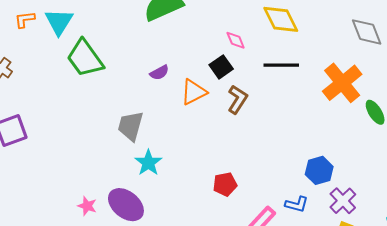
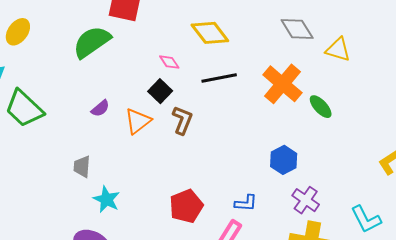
gray trapezoid: (131, 126) -> (82, 167), size x0.7
blue hexagon: (319, 170) -> (284, 160), moved
red pentagon: (225, 184) -> (186, 206), size x1.4
blue L-shape: (297, 204) -> (246, 203), moved

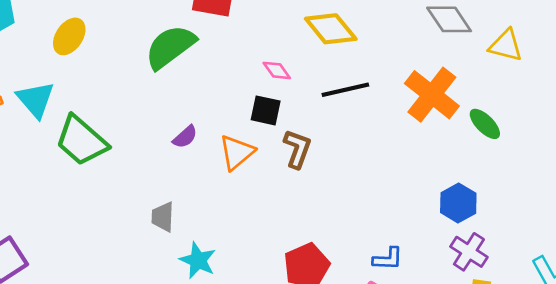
black square: (160, 91) -> (266, 110), turned -30
blue hexagon: (284, 160) -> (458, 203), moved

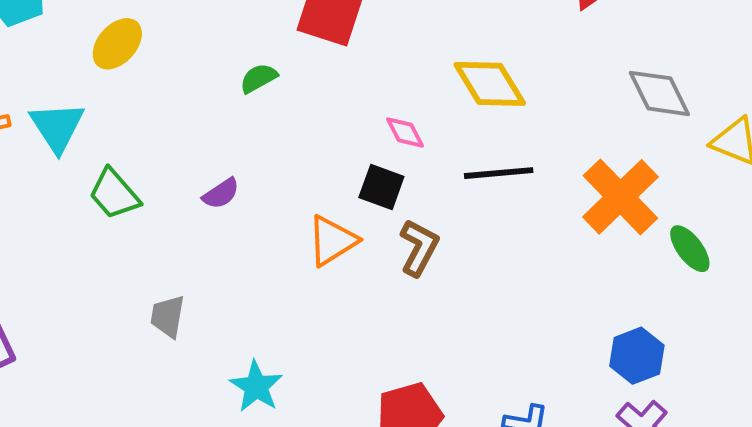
green semicircle: (170, 47) -> (259, 78), size x0.5
purple semicircle: (185, 137) -> (221, 194), moved
green trapezoid: (81, 141) -> (114, 194), size x0.7
gray trapezoid: (163, 217) -> (168, 316), moved

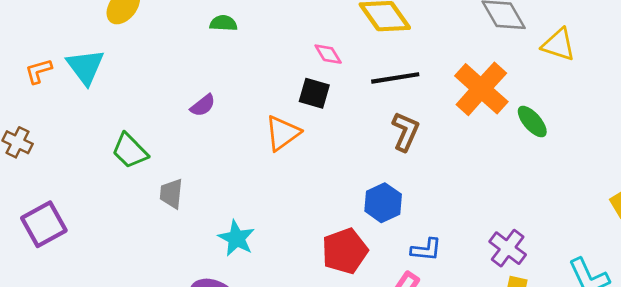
green semicircle: (259, 78) -> (223, 23), turned 36
green trapezoid: (114, 194) -> (130, 151), moved
brown L-shape: (419, 248) -> (405, 131), moved
blue hexagon: (637, 356) -> (383, 203), moved

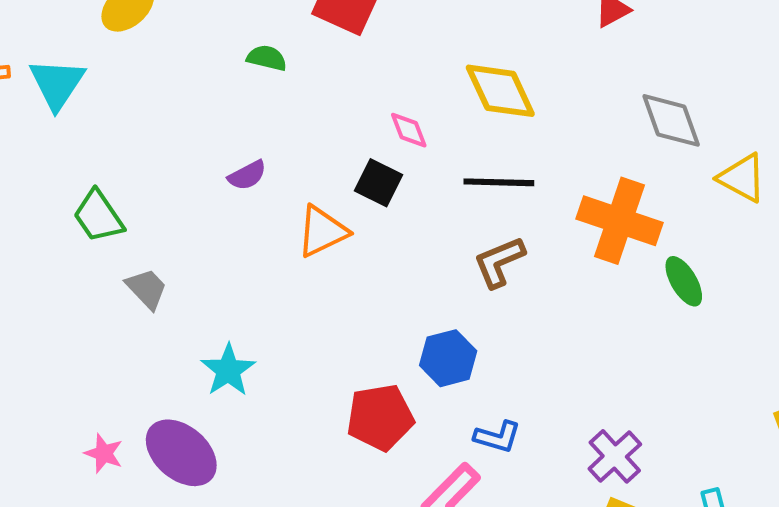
orange cross: (481, 89) -> (619, 221), turned -34
purple semicircle: (203, 105) -> (247, 175), moved
brown L-shape: (405, 131) -> (499, 262), turned -147
gray trapezoid: (171, 194) -> (147, 289), turned 120

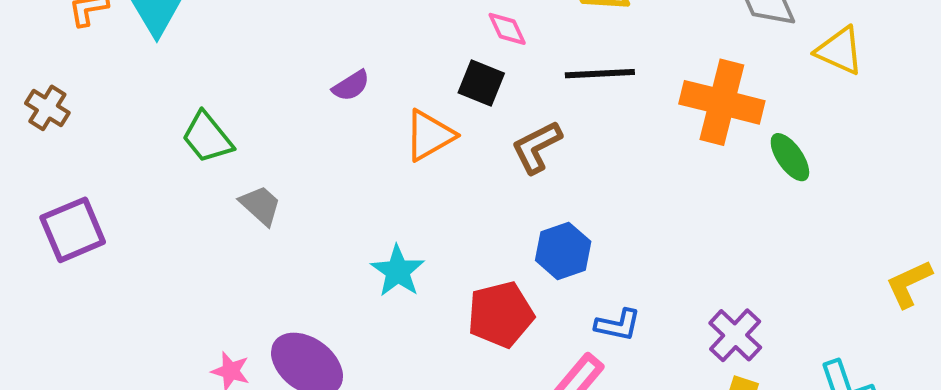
brown L-shape: (499, 262) -> (537, 147), moved
cyan star: (228, 370) -> (398, 271), moved

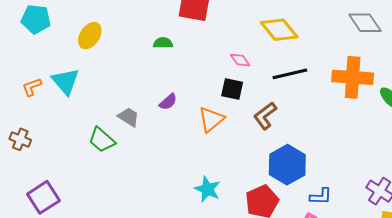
gray trapezoid: (260, 205) -> (128, 117), moved
blue hexagon: (563, 251) -> (287, 165), size x1.4

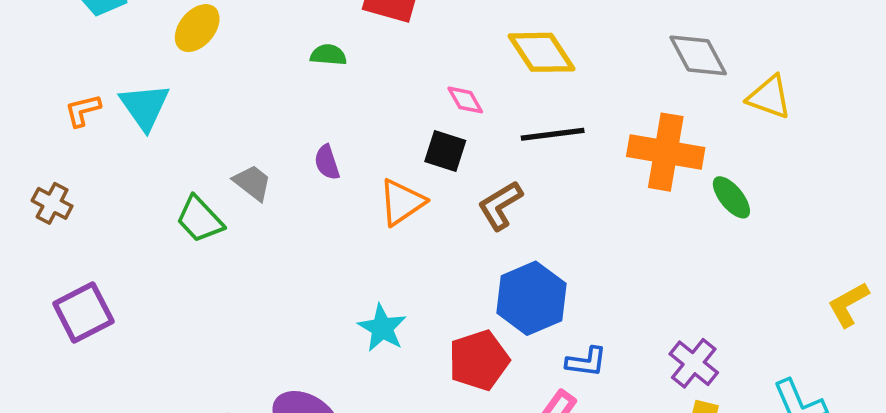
purple semicircle: (168, 102) -> (327, 162), turned 108

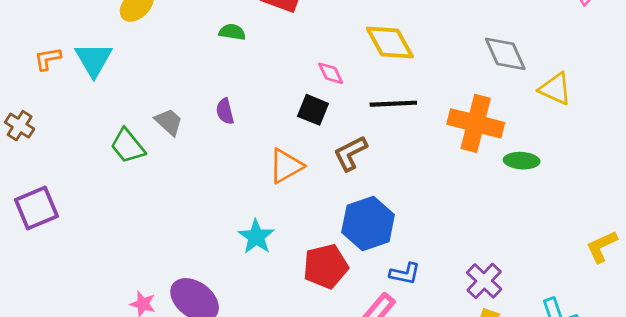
green ellipse: (731, 197) -> (522, 161), turned -52
orange triangle: (402, 202) -> (286, 166), moved

